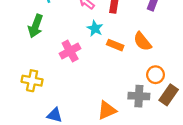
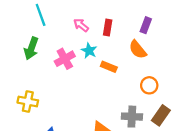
orange semicircle: (142, 41) -> (138, 49), moved
pink cross: (70, 51) -> (65, 59), moved
orange circle: (156, 75) -> (149, 85), moved

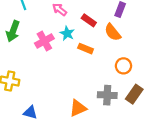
red rectangle: (108, 28) -> (89, 20), moved, turned -64

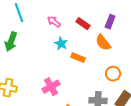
red rectangle: (89, 20) -> (83, 24), moved
pink cross: (44, 41) -> (51, 87), moved

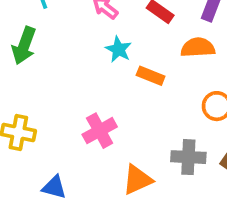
orange semicircle: (103, 43) -> (198, 47), turned 126

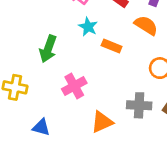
green arrow: (24, 46) -> (48, 49), moved
orange semicircle: (198, 47) -> (146, 25), turned 35

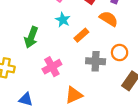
orange rectangle: (112, 46) -> (81, 35), turned -64
gray cross: (139, 105) -> (96, 61), moved

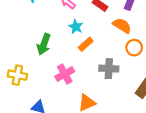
orange rectangle: (81, 35) -> (86, 44), moved
orange circle: (120, 53) -> (134, 48), moved

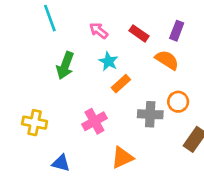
green arrow: (44, 44) -> (65, 66), moved
orange circle: (134, 48) -> (178, 102), moved

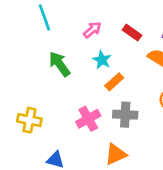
pink arrow: (99, 31) -> (92, 30), turned 102
green arrow: (65, 66) -> (60, 64), turned 124
gray cross: (150, 114) -> (125, 115), moved

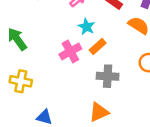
green arrow: (60, 64) -> (17, 39), moved
pink cross: (88, 119) -> (70, 51), moved

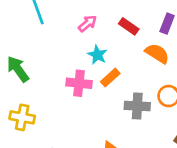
pink cross: (70, 51) -> (79, 83), turned 35
gray cross: (108, 76) -> (137, 106), moved

